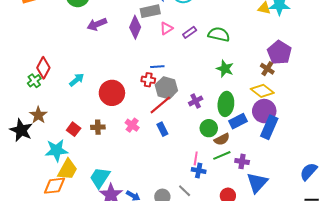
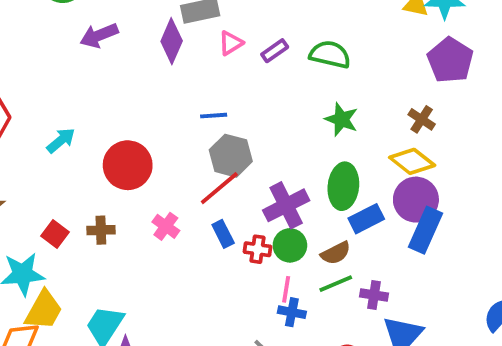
purple pentagon: (279, 53) -> (450, 60), moved
red cross: (148, 80) -> (257, 249), moved
purple cross: (196, 101) -> (286, 205), moved, size x1.6
green circle: (209, 128) -> (290, 245), moved

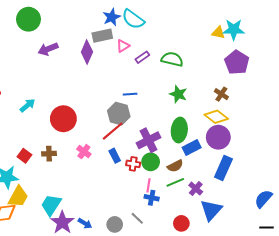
pink triangle: (231, 43) -> (123, 46), moved
blue line: (214, 116) -> (130, 94), moved
blue rectangle: (425, 230) -> (223, 168), moved
purple cross: (374, 295) -> (196, 189), turned 32

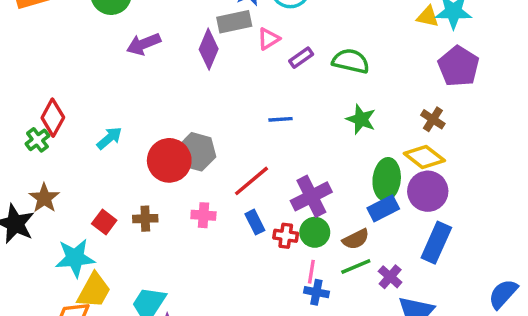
gray hexagon: (119, 114) -> (197, 152), moved
green ellipse: (179, 130) -> (387, 179), moved
pink cross: (84, 152) -> (203, 215), turned -32

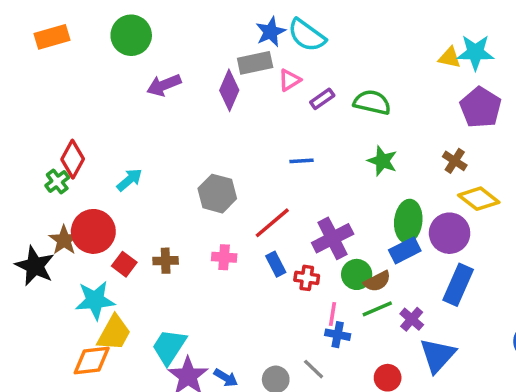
yellow diamond: (424, 157) -> (479, 199), moved
red circle: (169, 160) -> (93, 231), moved
green circle: (315, 232) -> (357, 274), moved

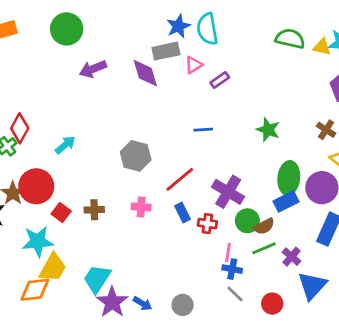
cyan semicircle: (307, 35) -> (207, 29), turned 44
purple diamond: (229, 90) -> (145, 73), turned -40
green semicircle: (372, 102) -> (290, 39), moved
purple cross: (333, 238) -> (228, 192), turned -32
gray line: (314, 369) -> (235, 294), moved

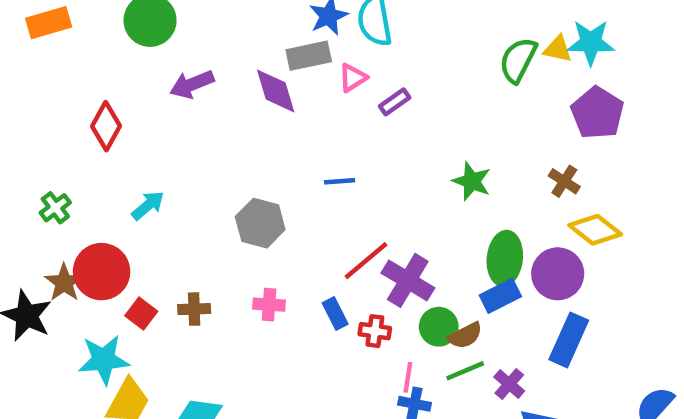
green semicircle: (290, 39) -> (518, 60), moved, turned -76
red diamond: (20, 128) -> (106, 126), moved
blue line: (203, 130) -> (340, 181), moved
red line: (180, 179) -> (366, 261), moved

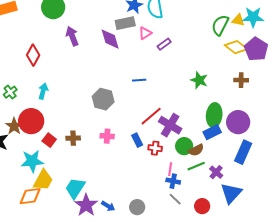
purple arrow: (192, 84) -> (72, 36), turned 90
brown cross: (564, 181) -> (241, 80), turned -32
cyan arrow: (148, 205) -> (43, 91), moved, turned -35
yellow diamond: (595, 230) -> (236, 47), moved

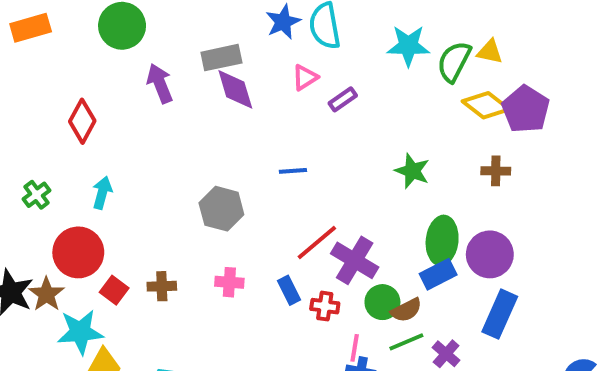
cyan star: (253, 17) -> (408, 46), moved
gray rectangle: (125, 23) -> (221, 58), moved
brown star: (14, 126) -> (46, 294), moved

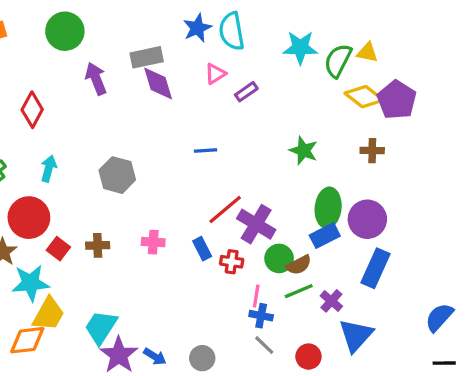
gray hexagon: (221, 209) -> (117, 175), moved

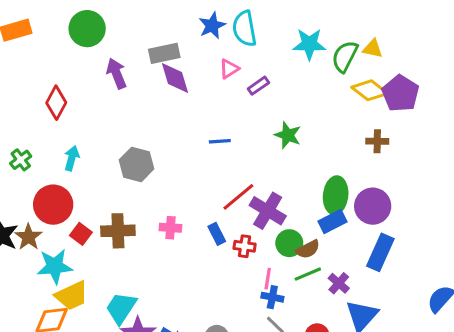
green star: (304, 151) -> (288, 135), moved
brown cross: (98, 245) -> (118, 231), size x1.5
yellow trapezoid: (49, 314) -> (72, 296), turned 36

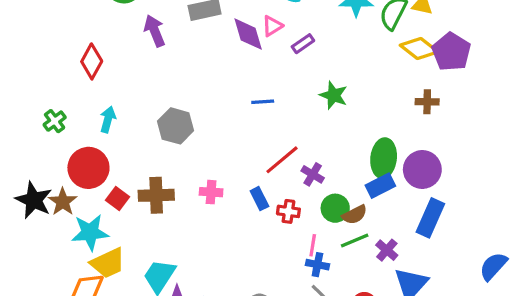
purple diamond: (175, 78) -> (248, 34), moved
purple cross: (268, 211) -> (313, 174), size x0.6

